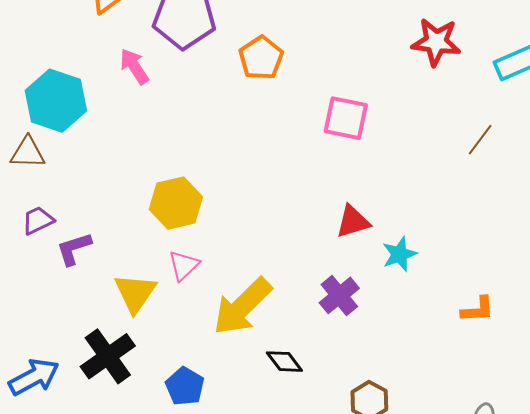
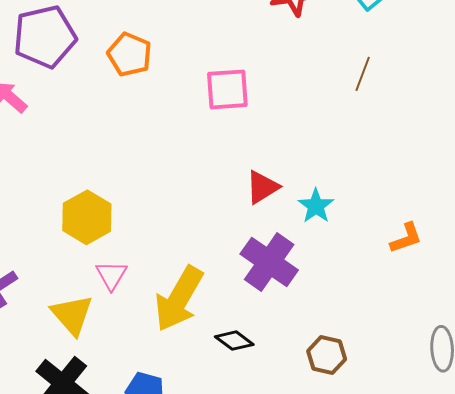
purple cross: (339, 295) -> (269, 262), size x1.4

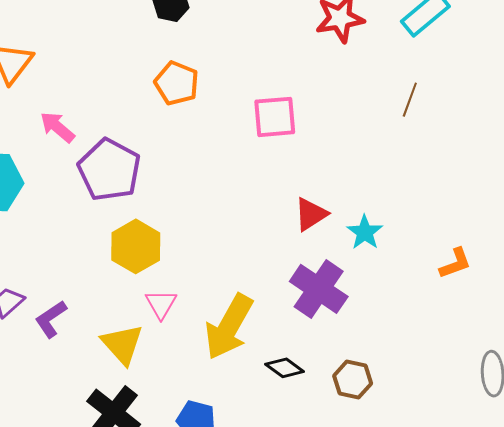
purple pentagon: (45, 37) -> (109, 170), moved, turned -30
brown hexagon: (327, 355) -> (353, 380), moved

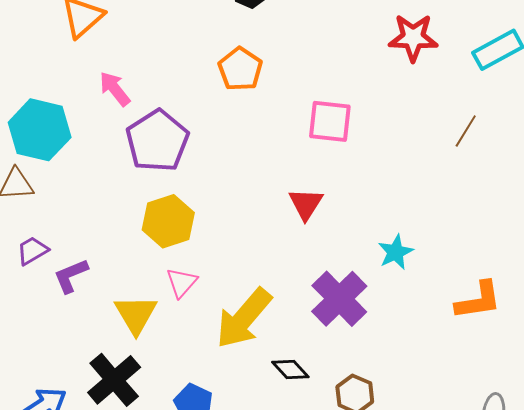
red triangle: (311, 214) -> (306, 204), moved, turned -36
orange L-shape: (455, 263) -> (478, 300), size x1.4

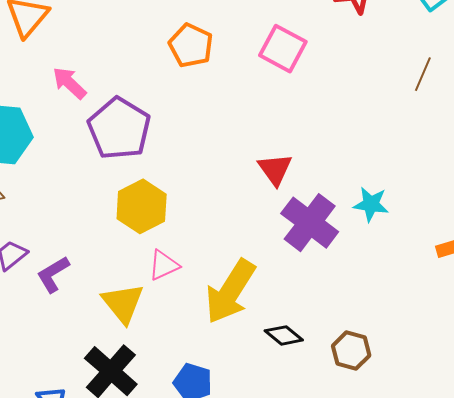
pink square: (330, 121) -> (283, 49), moved, turned 30
cyan star: (396, 252) -> (371, 204), turned -30
pink triangle: (182, 283) -> (164, 265), turned 32
purple cross: (339, 299) -> (310, 223), moved

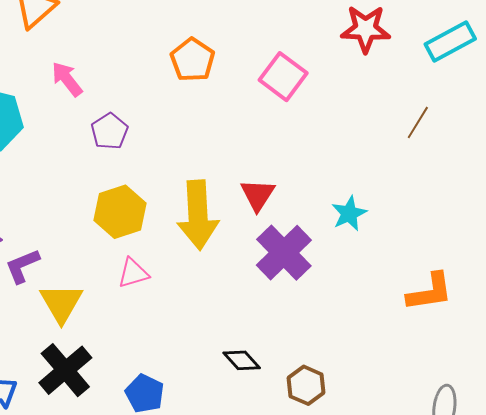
purple pentagon: (119, 128) -> (109, 131), size x0.6
cyan star: (371, 204) -> (349, 214), moved, turned 30
yellow arrow: (230, 291) -> (198, 215), moved, turned -44
yellow triangle: (123, 303) -> (61, 303), moved

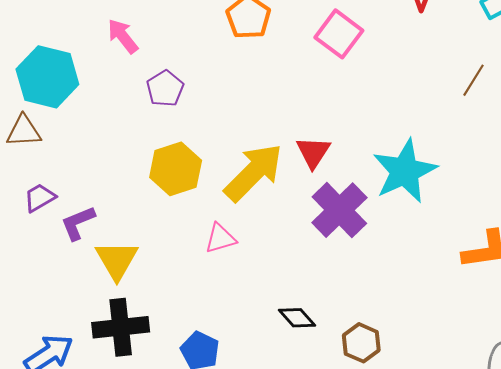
cyan star: (349, 214) -> (405, 171), size x1.8
yellow arrow: (198, 215) -> (254, 172), turned -132
pink triangle: (133, 273) -> (220, 238), moved
black cross: (65, 370) -> (121, 327), turned 34

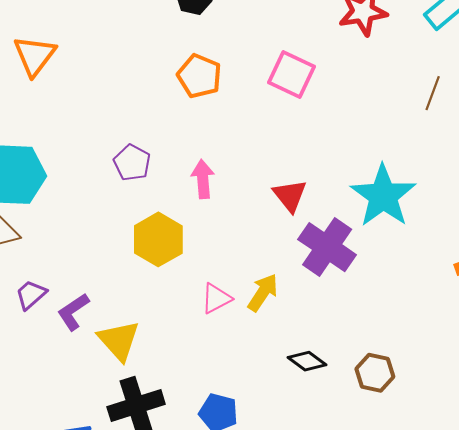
pink arrow: (123, 36) -> (203, 179), moved, turned 45
yellow arrow: (254, 172) -> (263, 293), moved, size x0.6

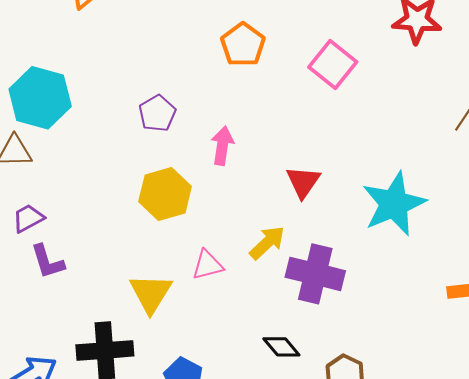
purple cross: (327, 247) -> (315, 274), moved, turned -34
yellow arrow: (263, 293) -> (267, 243), moved
purple L-shape: (73, 312) -> (47, 262), moved, turned -87
yellow triangle: (119, 340) -> (151, 293), moved

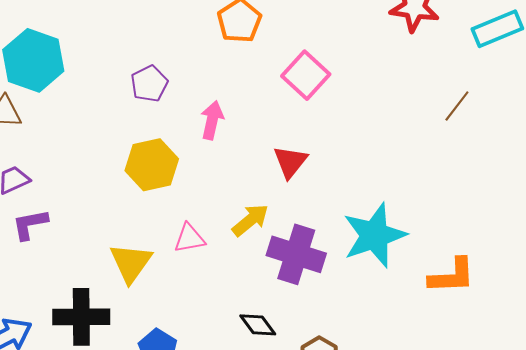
pink square: (333, 65) -> (306, 75), moved
cyan star: (394, 204) -> (374, 235), moved
purple L-shape: (47, 262) -> (30, 224), turned 93

